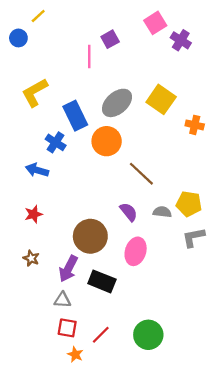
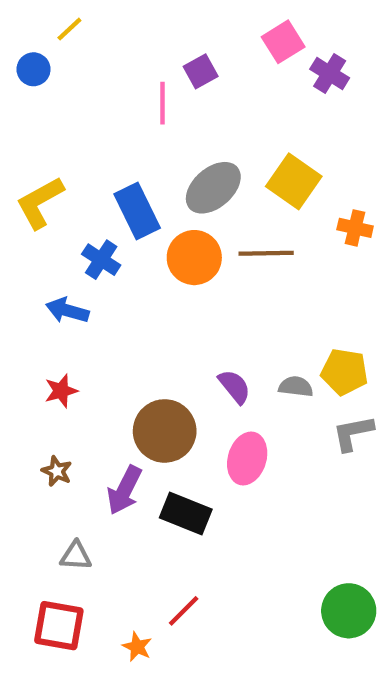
yellow L-shape: (35, 92) -> (40, 203), moved
brown line: (141, 174) -> (266, 253), moved, turned -44
gray triangle: (63, 300) -> (76, 556), moved
red square: (67, 328) -> (59, 626), moved, size x1.4
green circle: (148, 335) -> (349, 611), moved

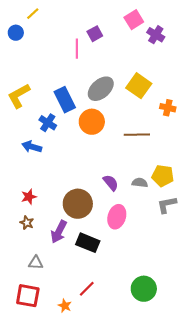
brown line: (266, 253) -> (137, 135), moved
red star: (61, 391) -> (29, 197), moved
green circle: (349, 611) -> (144, 289), moved

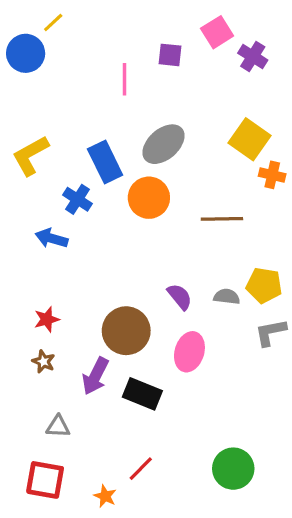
blue circle: (16, 33) -> (26, 53), size x1.5
purple square: (95, 34) -> (170, 55), moved, turned 35
yellow square: (139, 86) -> (249, 139), moved

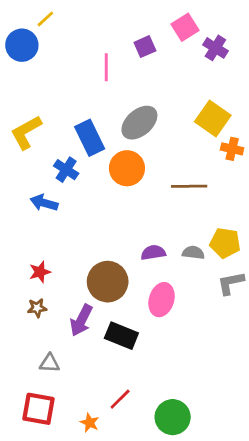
purple square: (170, 55) -> (145, 47), turned -30
purple semicircle: (180, 297) -> (153, 253), turned -60
brown star: (43, 362) -> (37, 308), turned -30
green circle: (233, 469) -> (173, 417), moved

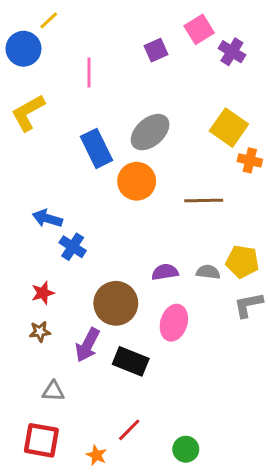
pink line: (106, 67) -> (89, 73), moved
yellow L-shape: (26, 132) -> (28, 113), moved
blue cross: (66, 170) -> (73, 247), moved
green circle: (173, 417) -> (186, 449), size x0.7

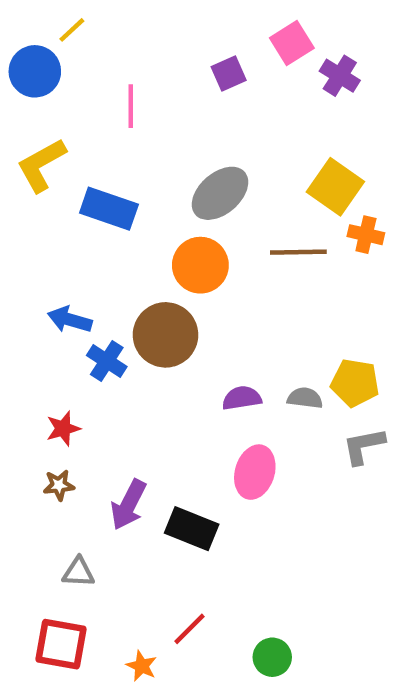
blue rectangle: (96, 148) -> (109, 209), moved, turned -45
brown line: (204, 201) -> (298, 252), moved
brown circle: (116, 303) -> (166, 335), moved

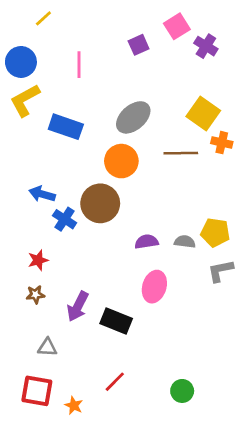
blue circle: (35, 71) -> (21, 62), moved
green circle: (272, 657) -> (182, 391), moved
orange star: (142, 666) -> (74, 405), moved

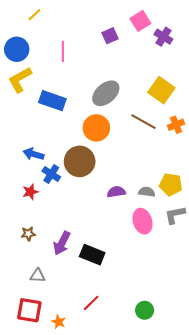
orange cross: (222, 143) -> (176, 125), moved, turned -35
brown line: (181, 153) -> (144, 122), turned 30
red star: (38, 260) -> (30, 192), moved
pink ellipse: (154, 287) -> (142, 221), moved, turned -35

